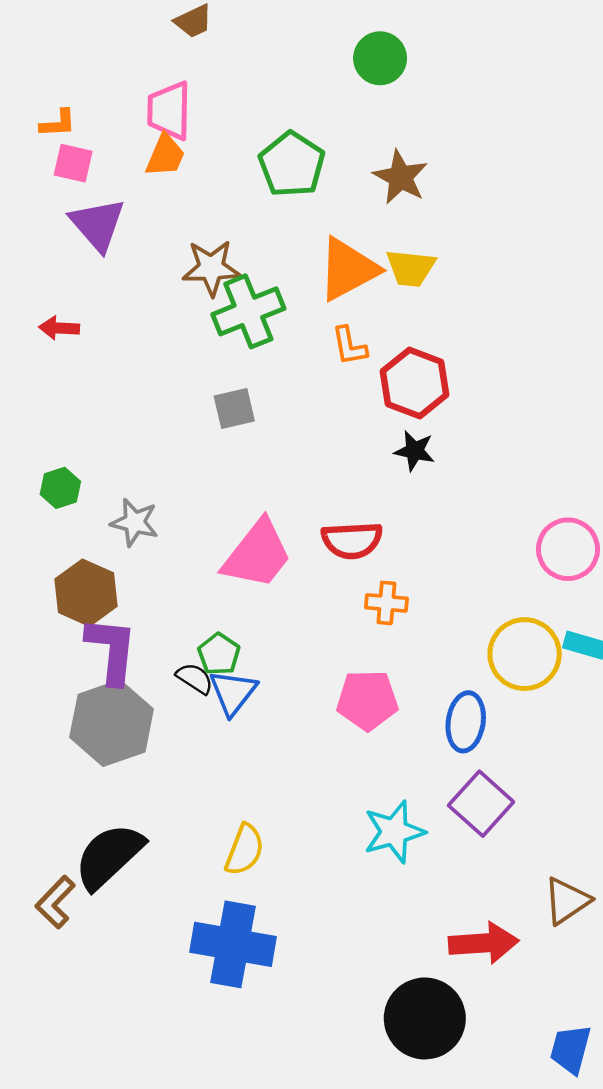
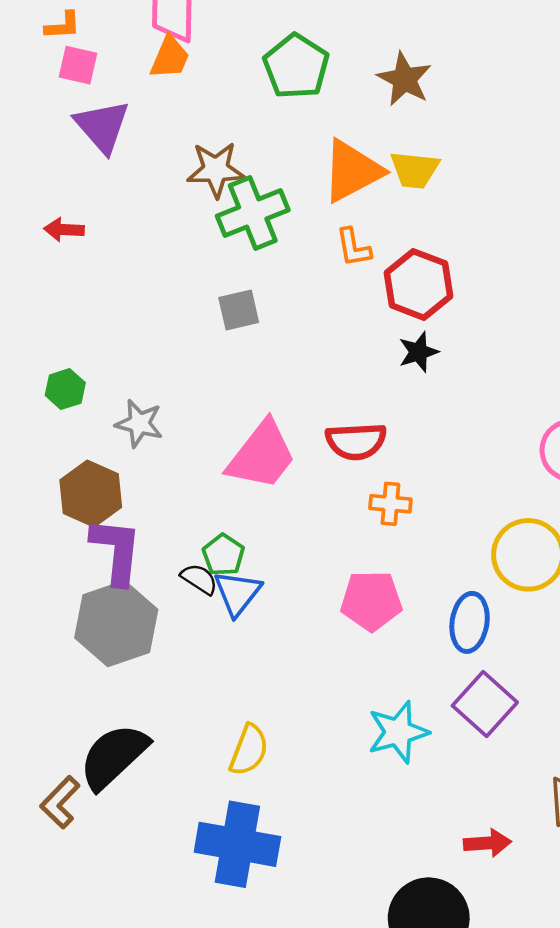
black star: (415, 451) -> (418, 352), turned -30
red arrow: (484, 943) -> (487, 843), size x0.7

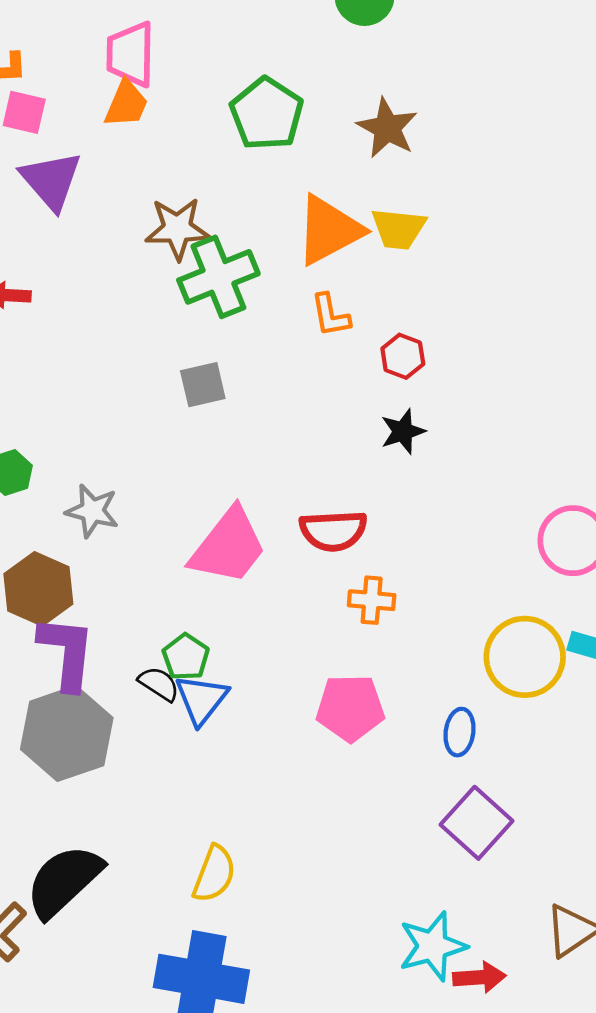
red hexagon: (418, 284) -> (403, 356), size x0.6
blue ellipse: (470, 622) -> (459, 732), size x0.7
cyan star: (398, 732) -> (433, 946), moved

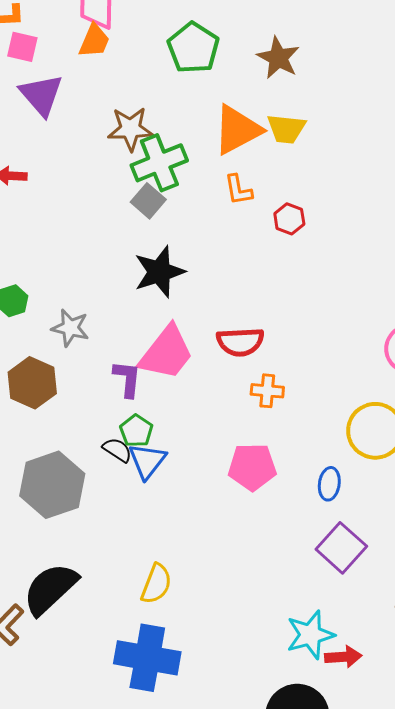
gray square: (203, 385) -> (148, 201), moved, turned -36
black star: (403, 431) -> (159, 272), moved, size x1.6
purple L-shape: (67, 653) -> (127, 379), moved, size x0.7

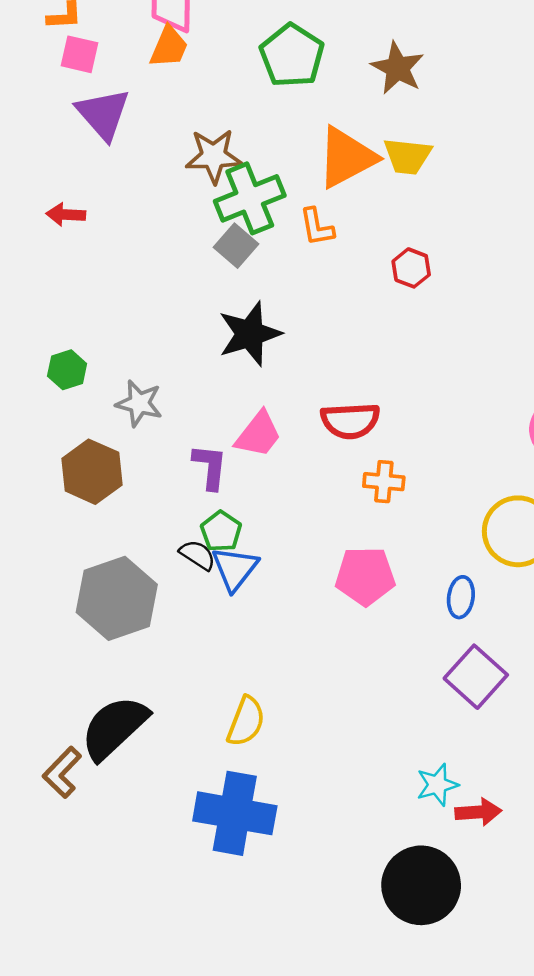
orange L-shape: (238, 190) -> (317, 227), moved
pink trapezoid: (166, 353) -> (258, 434), size x0.7
cyan star: (310, 635) -> (437, 785), size x0.7

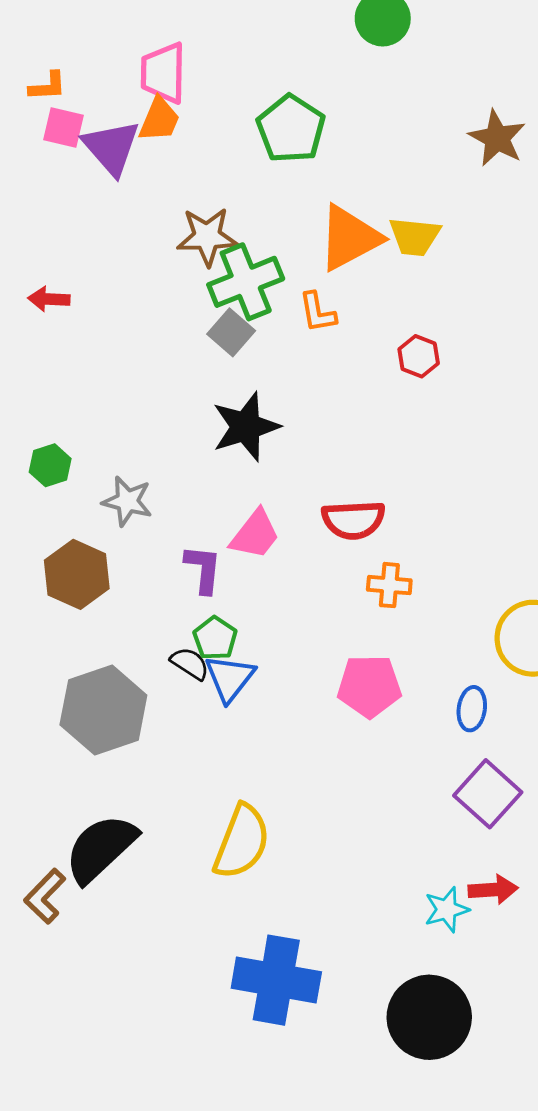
brown star: (398, 68) -> (497, 138), moved
purple triangle: (103, 114) -> (111, 147), moved
yellow semicircle: (246, 721) -> (242, 842), size x1.4
red arrow: (478, 812) -> (493, 890), moved
blue cross: (235, 813) -> (276, 980), moved

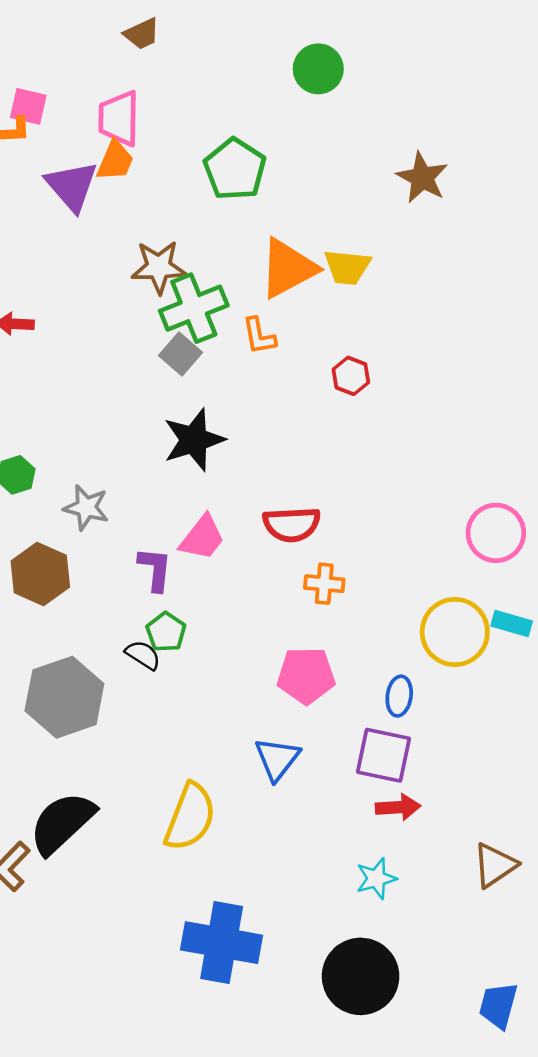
pink square: (63, 127) -> (28, 106), moved
blue triangle: (230, 678) -> (277, 759), moved
purple square: (488, 794) -> (383, 755), moved, turned -30
red arrow: (493, 890) -> (398, 807), moved

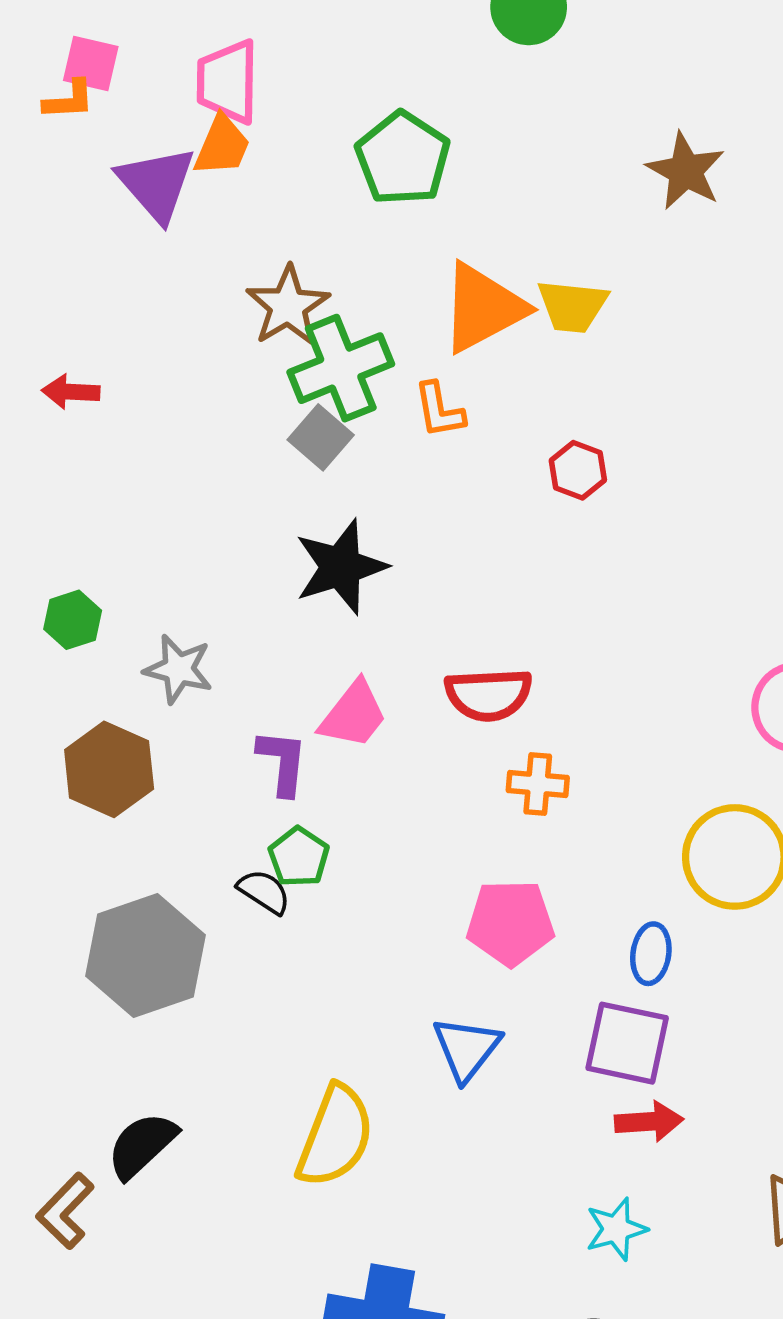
brown star: (159, 267) -> (288, 306), turned -30
black semicircle: (62, 823) -> (142, 1145), size x0.7

